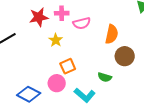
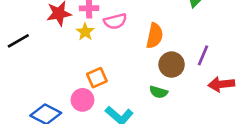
yellow star: (56, 40) -> (85, 32), moved
green semicircle: (105, 77) -> (158, 92), moved

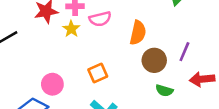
orange square: (97, 78) -> (98, 73), moved
green semicircle: (158, 92) -> (164, 90), moved
pink circle: (82, 100) -> (52, 84), moved

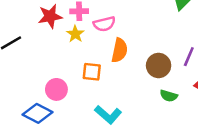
orange semicircle: (138, 33) -> (119, 50), moved
orange square: (98, 73) -> (92, 72), moved, turned 30

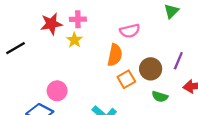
pink semicircle: (104, 24) -> (130, 31), moved
orange square: (92, 72) -> (126, 79), moved, turned -36

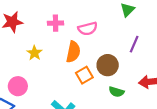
pink cross: (78, 19) -> (56, 23), moved
yellow star: (74, 40) -> (34, 53), moved
purple line: (178, 61) -> (134, 44), moved

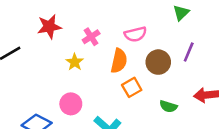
pink cross: (56, 23) -> (91, 37), moved, turned -32
brown circle: (108, 65) -> (158, 62), moved
pink circle: (18, 86) -> (71, 104), moved

